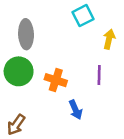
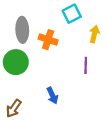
orange cross: (56, 80) -> (48, 40), moved
blue arrow: (76, 110) -> (52, 95), moved

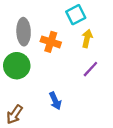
yellow arrow: (94, 34) -> (87, 38), moved
purple line: (86, 65) -> (90, 69), turned 42

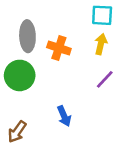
cyan square: (76, 15) -> (102, 15), moved, turned 30

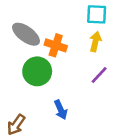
gray ellipse: (27, 36) -> (26, 34), turned -52
green circle: (20, 75) -> (37, 71), moved

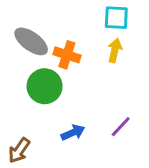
purple line: (99, 75) -> (121, 127), moved
blue arrow: (61, 110) -> (73, 133), turned -90

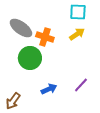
yellow arrow: (115, 50) -> (77, 34), turned 42

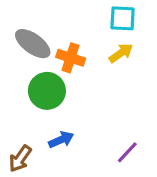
purple line: (81, 85) -> (127, 152), moved
blue arrow: (49, 89) -> (61, 140), moved

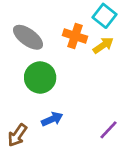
cyan square: (123, 18) -> (104, 16), turned 35
orange cross: (71, 58) -> (75, 36), moved

